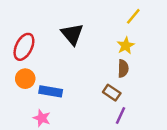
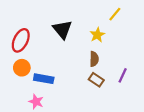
yellow star: (126, 46) -> (97, 35), moved
brown semicircle: (123, 68) -> (94, 59), moved
purple line: (121, 116) -> (123, 75), moved

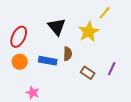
yellow star: (97, 35) -> (89, 32), size x1.5
brown semicircle: (94, 59) -> (68, 54), moved
blue rectangle: (44, 79) -> (48, 61), moved

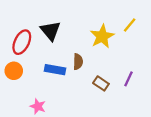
yellow line: (105, 13) -> (130, 25), moved
black triangle: (57, 27) -> (50, 31), moved
orange circle: (20, 62) -> (14, 71), moved

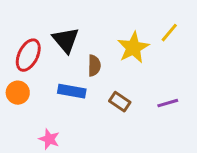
brown semicircle: (78, 62) -> (94, 66), moved
purple line: (128, 79) -> (168, 103), turned 49
brown rectangle: (101, 83) -> (120, 102), moved

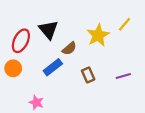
brown semicircle: (94, 66) -> (69, 48), turned 48
blue rectangle: (72, 91) -> (53, 67), turned -48
brown rectangle: (120, 102) -> (88, 75), turned 32

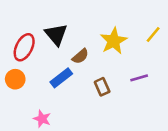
yellow line: (124, 24) -> (153, 34), moved
purple line: (123, 76) -> (139, 78), moved

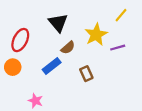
black triangle: (56, 34) -> (58, 23), moved
yellow line: (153, 34) -> (121, 15), moved
purple line: (139, 78) -> (118, 48), moved

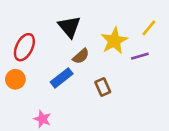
yellow line: (121, 15) -> (149, 28), moved

